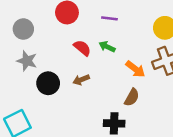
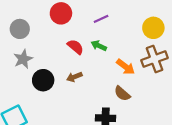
purple line: (109, 18) -> (101, 19), turned -32
gray star: (27, 61) -> (23, 59), turned 30
brown semicircle: (132, 97) -> (122, 94), turned 102

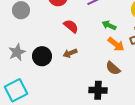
green arrow: (99, 46) -> (109, 25), moved
gray star: (23, 59) -> (17, 52), moved

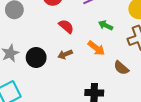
orange arrow: (116, 44) -> (96, 48), moved
brown semicircle: (113, 68) -> (121, 68), moved

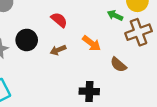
green arrow: (106, 25) -> (115, 15), moved
black circle: (36, 57) -> (27, 40), moved

